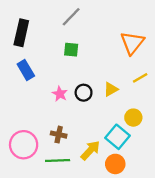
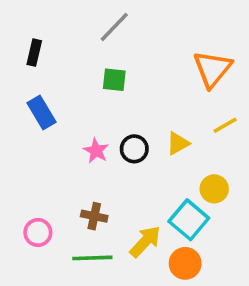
black rectangle: (21, 33) -> (34, 53), size x0.6
pink circle: (24, 145) -> (38, 232), size x0.6

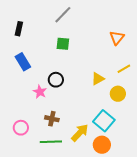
orange triangle: (212, 69) -> (117, 38), size x0.7
black circle: (134, 149) -> (56, 80), moved
pink star: (96, 151) -> (40, 92), moved
yellow circle: (214, 189) -> (118, 94), moved

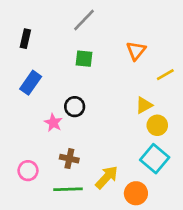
orange triangle: (117, 38) -> (136, 51), moved
blue rectangle: (23, 62) -> (31, 83), turned 66
yellow line: (124, 69) -> (165, 75), moved
yellow triangle: (98, 79) -> (144, 105), moved
cyan square: (104, 121) -> (155, 159), moved

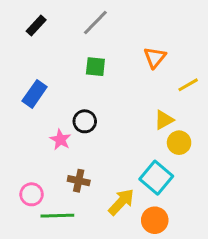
black rectangle: (25, 39) -> (36, 26), moved, turned 30
cyan square: (155, 159) -> (156, 178), moved
green line: (68, 189) -> (57, 216), moved

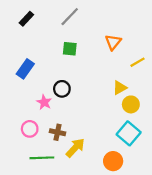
cyan square: (156, 178) -> (129, 133), moved
pink circle: (32, 194) -> (30, 129), moved
yellow arrow: (121, 202) -> (75, 148), moved

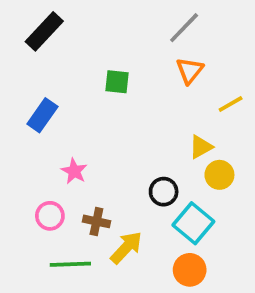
gray line: (70, 17) -> (184, 28), moved
black rectangle: (26, 19) -> (44, 31), size x1.5
black circle: (62, 89) -> (164, 192), moved
cyan square: (129, 133) -> (193, 223), moved

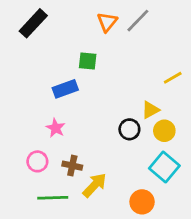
orange triangle: (190, 71) -> (107, 22), moved
blue rectangle: (42, 115) -> (65, 89), moved, turned 35
black circle: (164, 192) -> (129, 129), moved
cyan square: (193, 223) -> (164, 167), moved

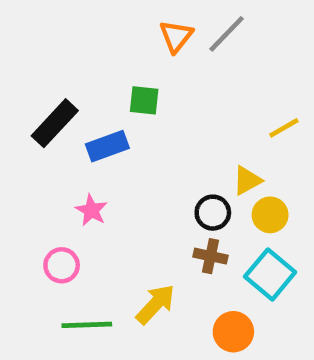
black rectangle: (33, 23) -> (55, 123), moved
brown cross: (72, 166) -> (210, 256), moved

